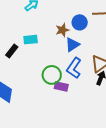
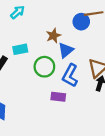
blue circle: (80, 22) -> (81, 22), moved
green circle: (52, 75) -> (44, 67), moved

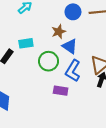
blue circle: (81, 22) -> (73, 12), moved
blue triangle: (66, 50) -> (70, 46), turned -49

